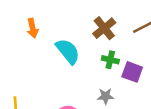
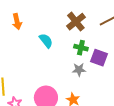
cyan semicircle: (68, 51) -> (46, 41), size x0.7
gray star: (105, 96) -> (79, 70), moved

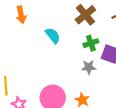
green cross: (81, 48) -> (91, 43), turned -32

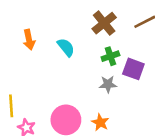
orange arrow: (21, 15) -> (29, 40), moved

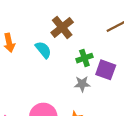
brown cross: (104, 23) -> (62, 27), moved

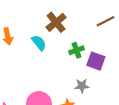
gray star: (82, 84) -> (82, 86), moved

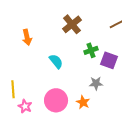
cyan semicircle: (39, 43) -> (56, 61), moved

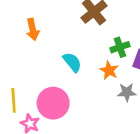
pink circle: (56, 100) -> (53, 103), moved
orange star: (83, 102) -> (109, 70), moved

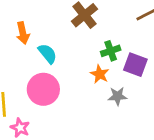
cyan semicircle: (72, 62) -> (47, 54), moved
pink circle: (53, 103) -> (43, 89), moved

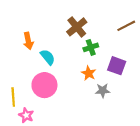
green cross: (111, 51) -> (91, 47), moved

